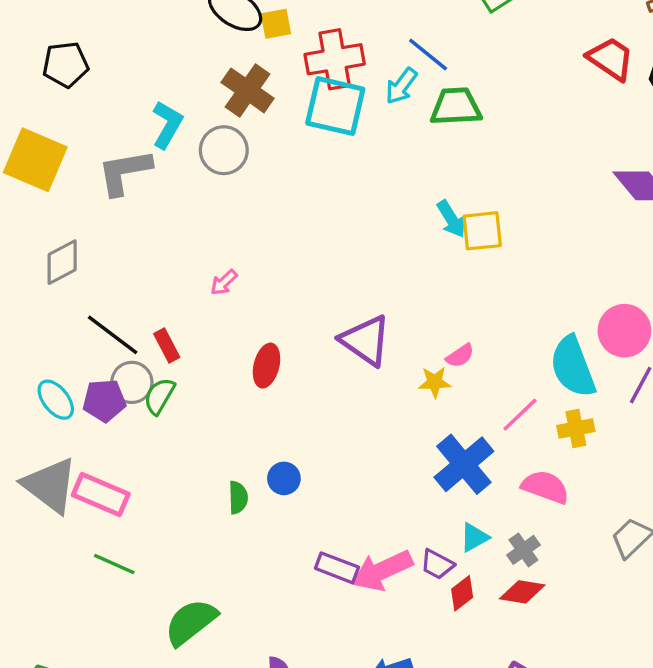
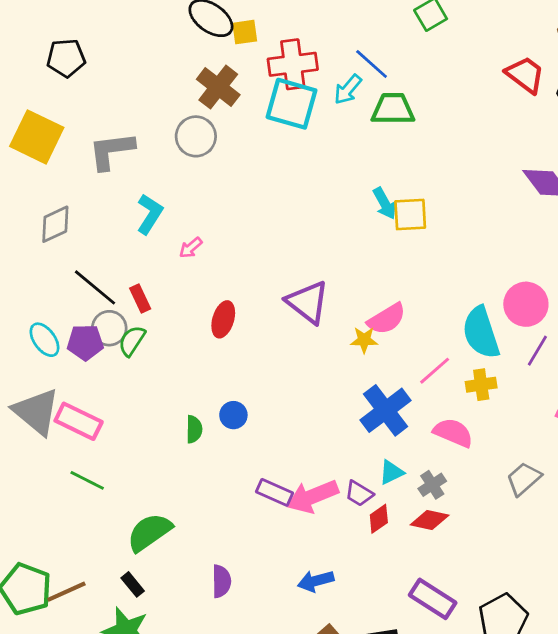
cyan L-shape: (167, 125) -> (150, 214), moved
pink semicircle: (460, 356) -> (387, 319), size x1.6

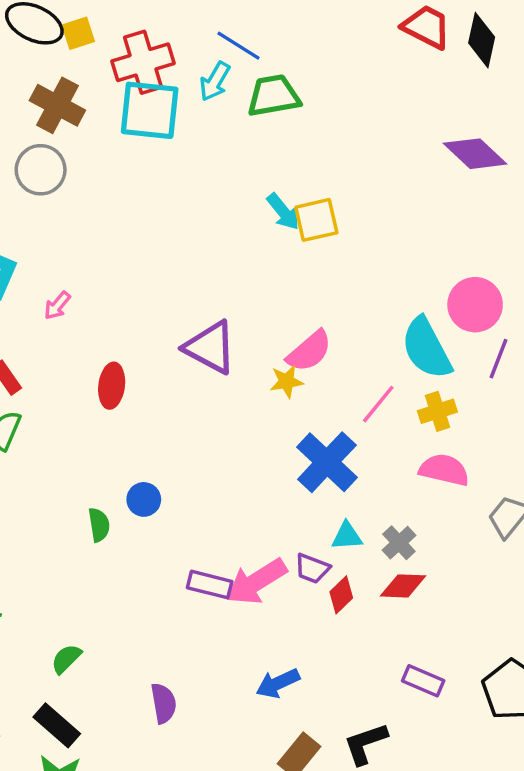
pink semicircle: (453, 433) -> (444, 470), moved
cyan triangle: (391, 472) -> (347, 536), turned 32
green semicircle: (149, 532) -> (66, 659), size x0.6
black rectangle: (133, 584) -> (57, 725), size x1.5
purple rectangle: (433, 599) -> (423, 681), size x0.7

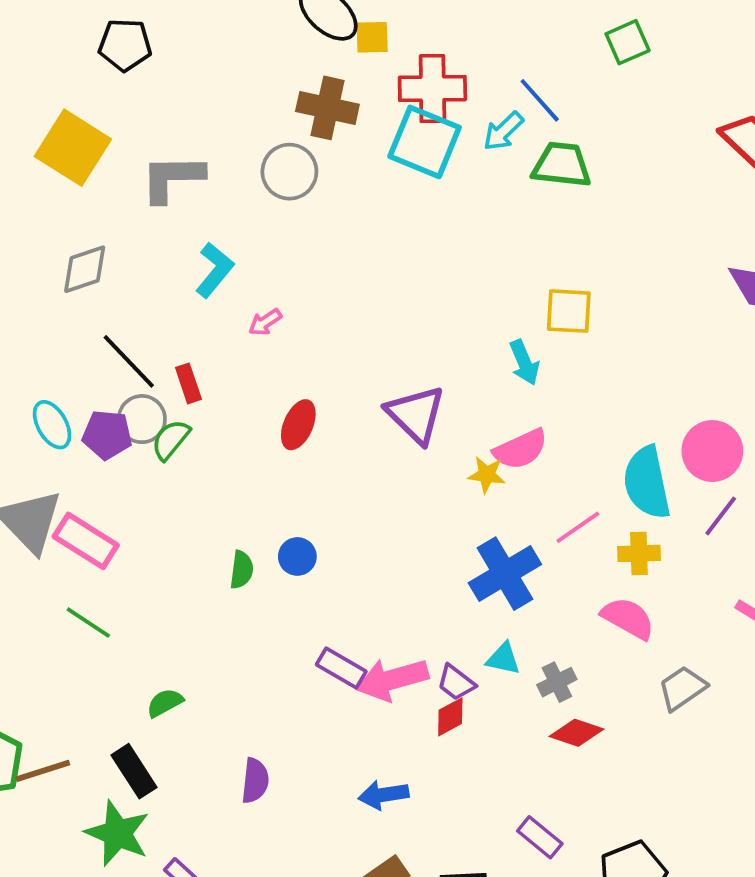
brown cross: (57, 105) -> (327, 108), turned -32
cyan arrow: (283, 212) -> (524, 362), moved
red diamond: (403, 586) -> (577, 733), moved
red diamond: (341, 595) -> (450, 717), moved

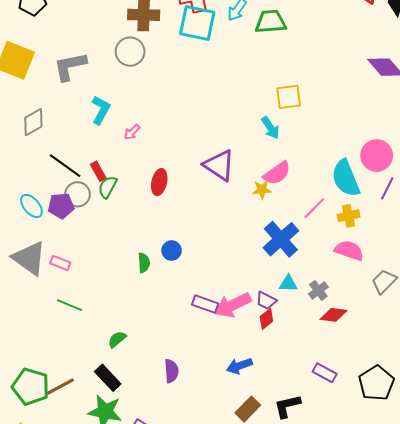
green semicircle: (171, 440) -> (108, 187), moved
pink rectangle: (86, 541) -> (60, 263), size x0.6

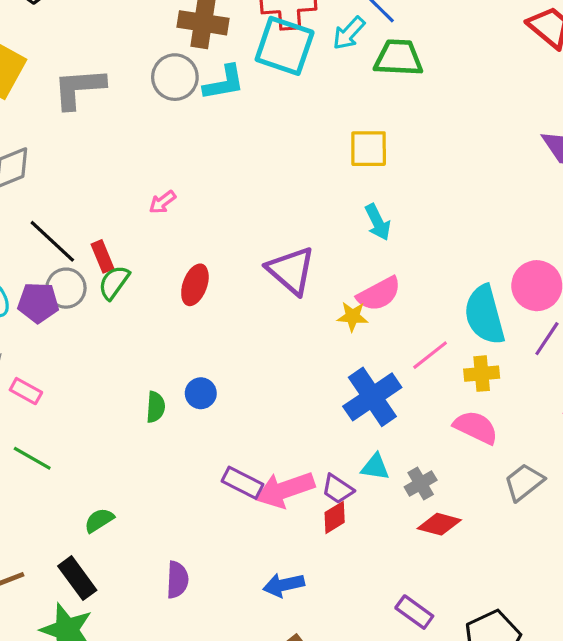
yellow square: (289, 97) -> (369, 149), moved
cyan L-shape: (101, 110) -> (224, 83), moved, turned 44

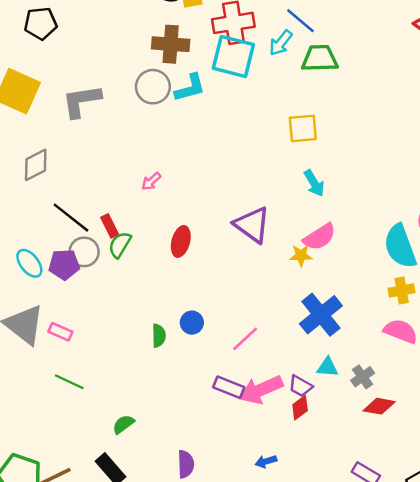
pink line: (430, 355) -> (245, 339), moved
blue arrow: (284, 585) -> (266, 461), size x0.7

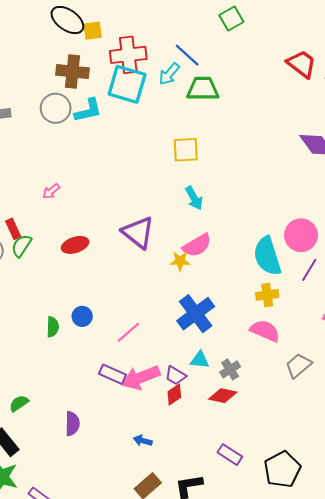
red ellipse: (181, 241) -> (75, 245), turned 55
red diamond: (379, 406) -> (223, 396), moved
blue arrow: (266, 461) -> (143, 441), turned 30
purple semicircle: (186, 464) -> (72, 424), moved

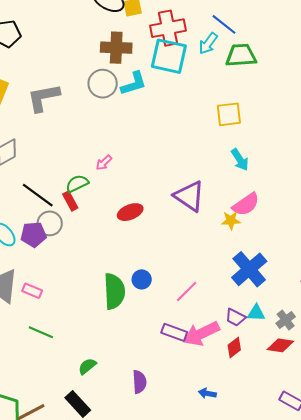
green semicircle: (21, 246) -> (77, 184), moved, turned 35
green semicircle: (53, 327) -> (114, 291), size x1.8
purple trapezoid: (175, 376) -> (235, 317), moved

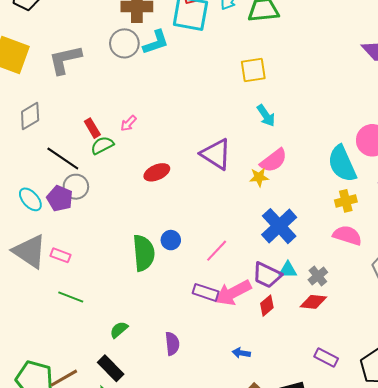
red rectangle: (70, 201) -> (92, 128), moved
purple pentagon: (33, 235) -> (60, 198), turned 30
purple trapezoid: (235, 317) -> (267, 275), size x1.4

